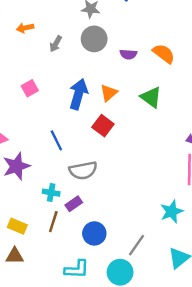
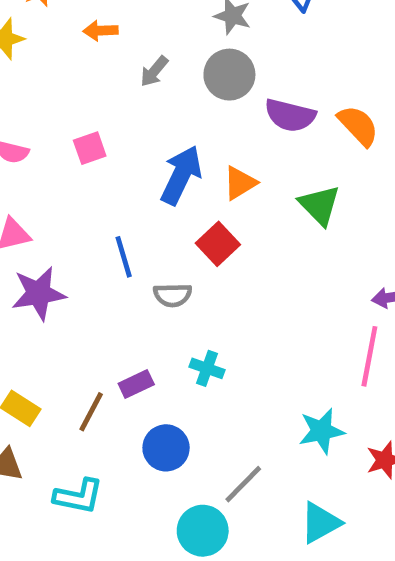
purple semicircle: (128, 54) -> (290, 115), size x1.5
gray semicircle: (83, 170) -> (173, 295), moved, size x0.7
cyan cross: (51, 193) -> (207, 368), moved
cyan L-shape: (77, 269) -> (78, 496), moved

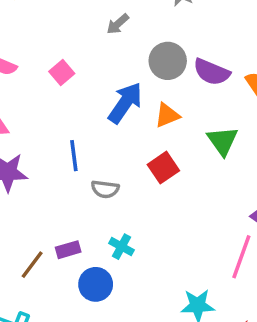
gray circle: (229, 75) -> (168, 61), moved
pink square: (90, 148) -> (62, 72), turned -30
red square: (218, 244) -> (163, 168), moved
blue circle: (166, 448) -> (96, 284), moved

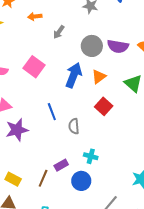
pink square: (62, 72) -> (34, 67), size x1.5
gray semicircle: (105, 189) -> (74, 126), turned 91

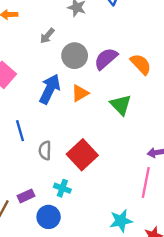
gray arrow: (59, 32) -> (47, 36), moved
purple semicircle: (118, 46) -> (106, 59), turned 125
red square: (104, 106) -> (82, 155), moved, size x1.4

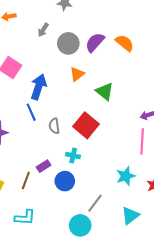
blue arrow: (50, 89) -> (39, 87), moved
green triangle: (121, 105) -> (105, 91), moved

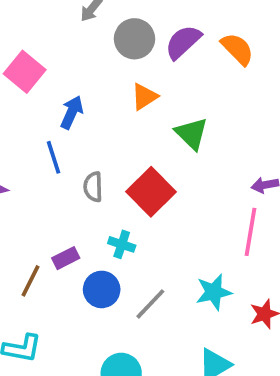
blue arrow: (39, 87) -> (72, 112), size x0.7
gray line: (95, 203) -> (150, 304), moved

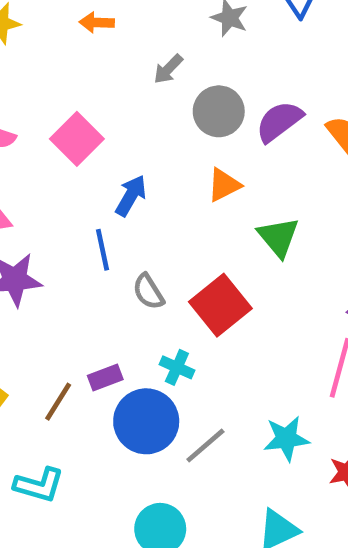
gray semicircle: (93, 187) -> (148, 292), turned -36
blue circle: (102, 289) -> (146, 421), size x1.4

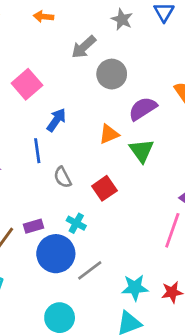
gray arrow: (168, 69) -> (84, 47), size x1.4
purple semicircle: (279, 121) -> (143, 109), moved
orange triangle: (224, 185) -> (109, 134), moved
red square: (220, 305) -> (104, 188), size x0.7
cyan star: (286, 439) -> (135, 288), moved

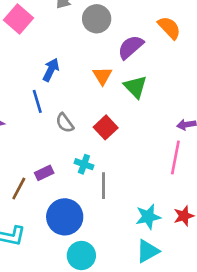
pink square: (27, 84) -> (18, 19), moved
orange triangle: (109, 134) -> (102, 76), turned -30
blue circle: (56, 254) -> (65, 217), moved
gray line: (90, 270) -> (104, 186), moved, turned -45

